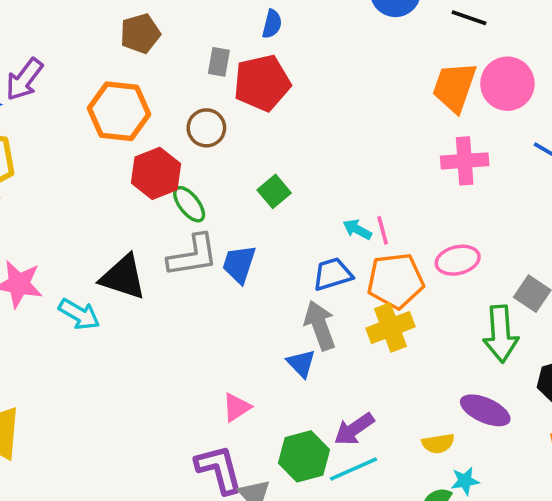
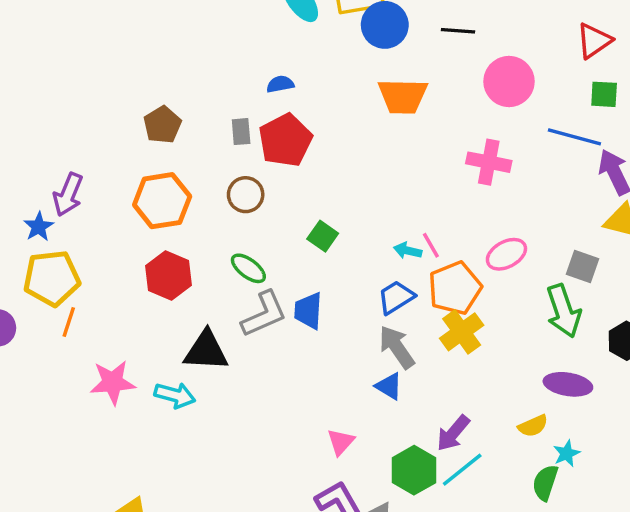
blue semicircle: (272, 24) -> (280, 84), turned -100
orange trapezoid: (454, 87) -> (403, 96), moved, turned -93
pink cross: (465, 161) -> (489, 162), turned 30
red hexagon: (156, 173) -> (168, 276), moved

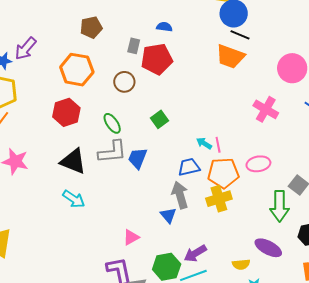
black line: (458, 31) -> (240, 35), moved
cyan arrow: (175, 395) -> (74, 199), moved

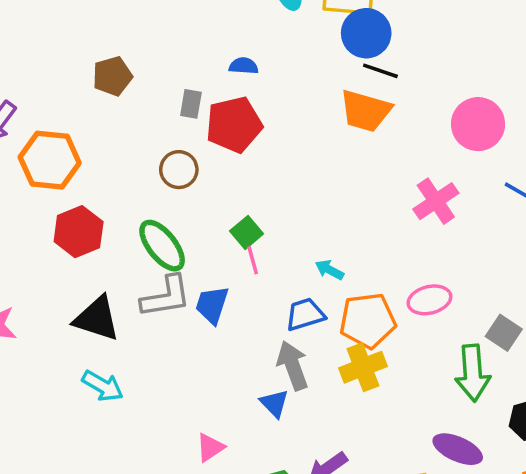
orange hexagon: (77, 70) -> (50, 160), moved
pink cross: (266, 109) -> (436, 201), turned 30
green ellipse: (112, 123) -> (162, 246), size x1.4
pink line: (218, 145) -> (253, 260), moved

